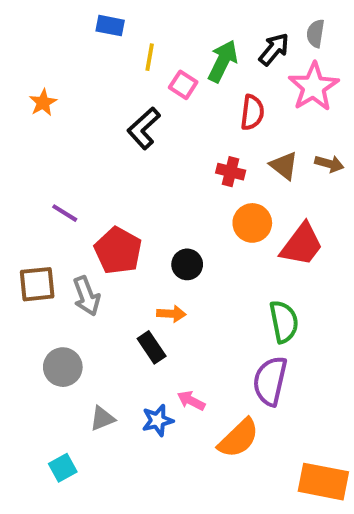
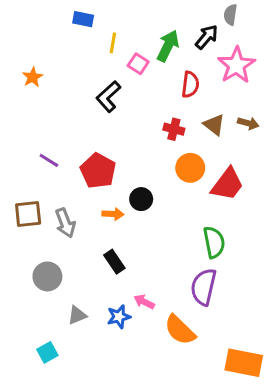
gray semicircle: (315, 33) -> (230, 15), moved
red pentagon: (118, 251) -> (98, 171), moved
orange arrow: (171, 314) -> (113, 214), moved
orange semicircle: (238, 438) -> (180, 330), turned 88

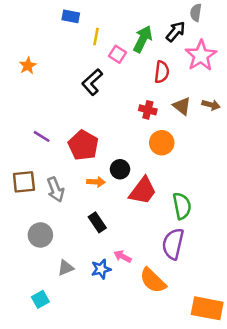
red trapezoid: (227, 184) -> (143, 191), moved

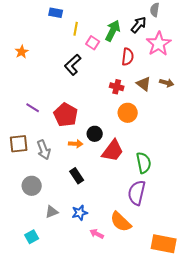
pink arrow: (123, 256) -> (97, 234), moved

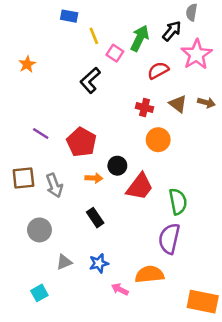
yellow line: (76, 29) -> (94, 36), turned -32
red semicircle: (128, 57) -> (158, 70), turned -126
orange semicircle: (121, 222) -> (149, 274), turned 130

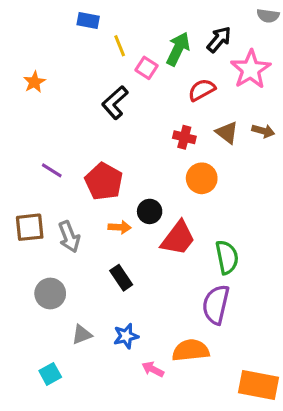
gray semicircle: (192, 12) -> (268, 16), moved, turned -91

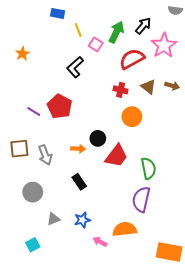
red semicircle: (202, 90) -> (132, 59), size x1.4
red pentagon: (104, 181) -> (60, 106), moved

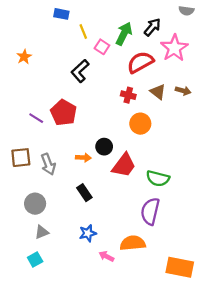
green semicircle: (148, 168) -> (158, 178), turned 115
gray triangle: (53, 219) -> (42, 232), moved

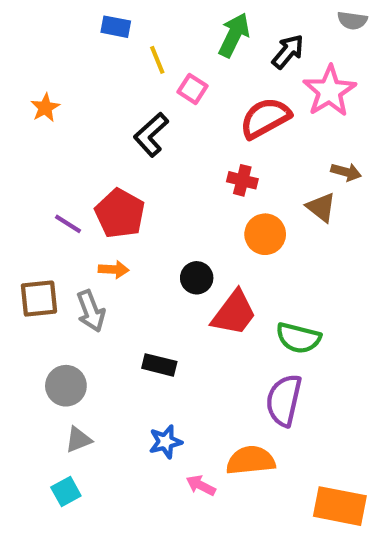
green arrow: (124, 34) -> (234, 35), moved
brown triangle: (158, 92) -> (321, 207), moved
orange arrow: (83, 158) -> (114, 270), moved
black rectangle: (84, 193) -> (159, 365), turned -42

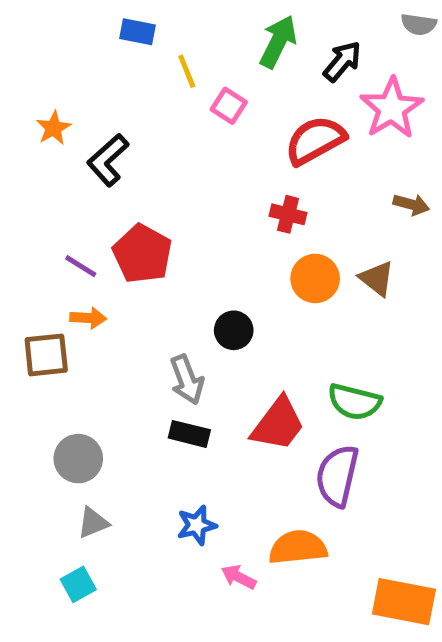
black L-shape: (151, 135) -> (108, 160), moved
brown triangle: (321, 207) -> (377, 278), moved
orange arrow: (114, 270) -> (88, 318), moved
gray arrow: (91, 311) -> (187, 380), moved
red trapezoid: (234, 313) -> (278, 424), moved

